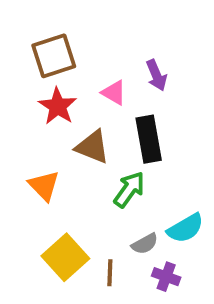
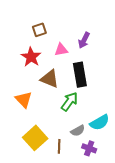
brown square: (54, 56) -> (39, 30), moved, size x0.6
purple arrow: (156, 75) -> (84, 40), turned 49
pink triangle: (114, 93) -> (61, 50), turned -40

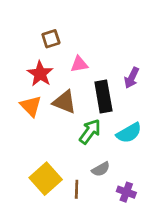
purple arrow: (84, 40) -> (132, 78), moved
orange triangle: (24, 100) -> (31, 106), moved
cyan semicircle: (100, 122) -> (129, 133), moved
purple cross: (89, 148) -> (126, 192), moved

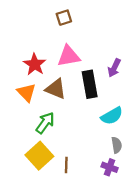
brown square: (51, 39) -> (64, 18), moved
pink triangle: (79, 64) -> (69, 56), size x1.5
green arrow: (90, 132) -> (45, 123), moved
gray semicircle: (101, 169) -> (117, 145), moved, turned -70

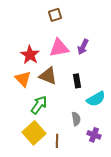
purple arrow: (114, 68) -> (83, 47), moved
black rectangle: (90, 84) -> (77, 81), moved, size x0.6
gray semicircle: (117, 145) -> (76, 119), moved
purple cross: (110, 167) -> (94, 135), moved

